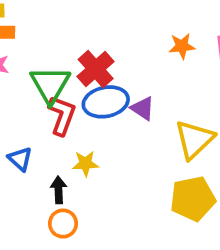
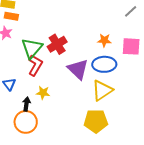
blue ellipse: (106, 102) -> (104, 64), moved
purple triangle: (143, 108) -> (78, 69), size x1.6
orange circle: (63, 224) -> (26, 122), size x1.5

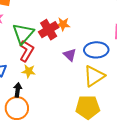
orange star: (104, 40) -> (63, 24), moved
purple triangle: (78, 69) -> (70, 55), size x0.6
yellow star: (43, 93) -> (29, 71), moved

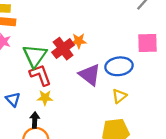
red L-shape: (26, 51) -> (40, 75), turned -45
purple triangle: (70, 55) -> (90, 75), size x1.5
yellow triangle: (94, 76) -> (119, 96), size x0.6

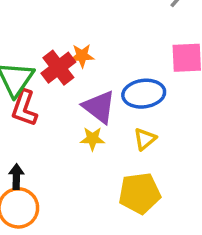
red L-shape: (40, 75) -> (24, 108), turned -140
yellow star: (45, 98) -> (92, 139), moved

